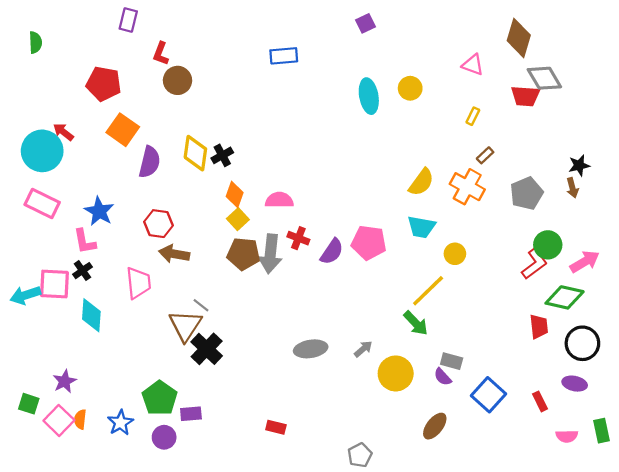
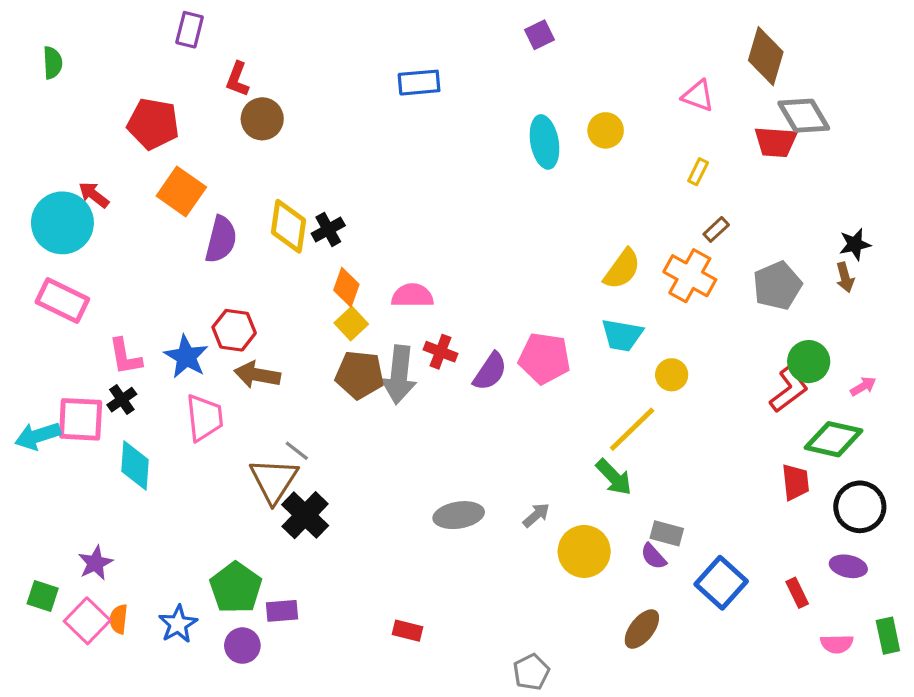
blue star: (99, 211) -> (186, 357), moved
pink arrow: (585, 262) -> (863, 386), size x0.6

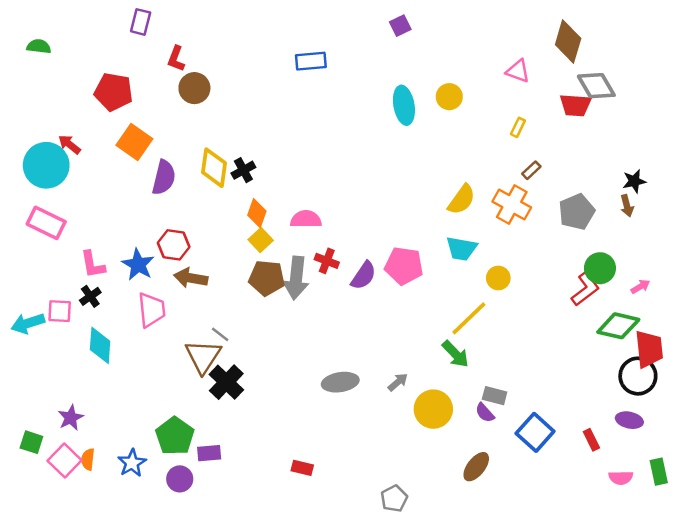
green semicircle: (53, 63) -> (39, 46), turned -80
pink square: (81, 419) -> (60, 311), size x0.7
red trapezoid: (795, 482) -> (649, 349), moved, size x1.4

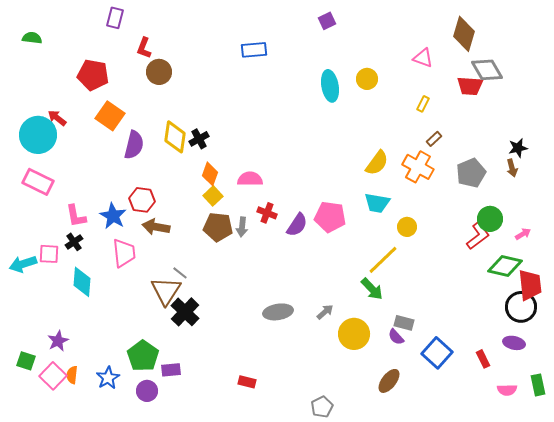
gray arrow: (296, 278) -> (242, 227), size x0.6

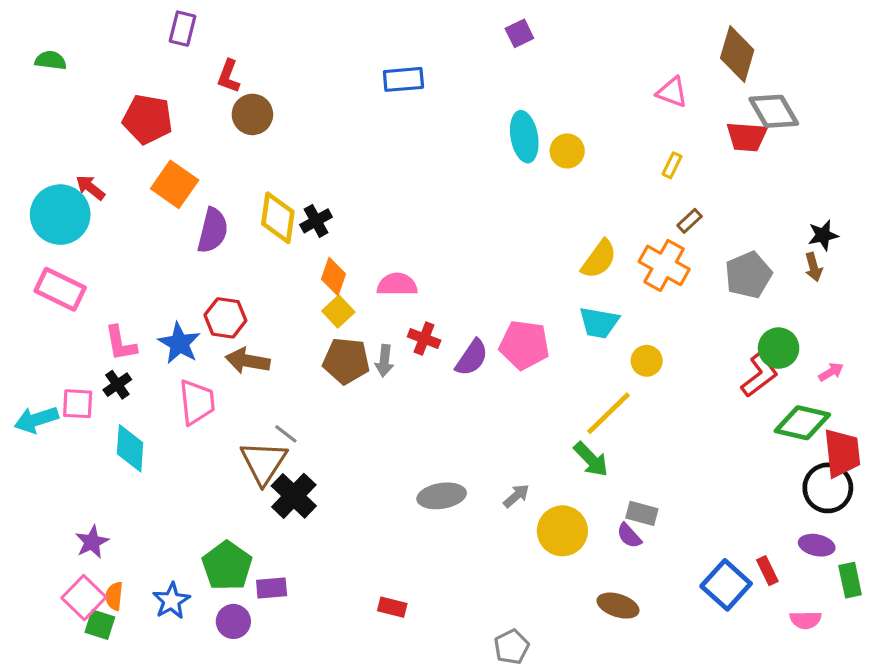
yellow circle: (367, 79) -> (567, 151), moved
blue square: (437, 353) -> (726, 585), moved
green square: (26, 361) -> (100, 625), moved
brown ellipse: (389, 381) -> (618, 606), turned 70
green rectangle: (538, 385) -> (850, 580), moved

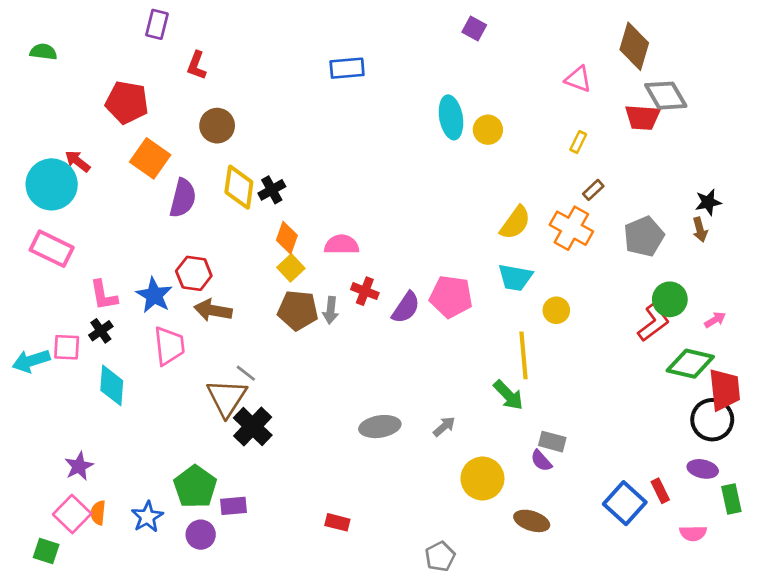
purple square: (519, 33) -> (474, 28), moved, turned -35
brown circle: (252, 114) -> (217, 126), moved
yellow line: (608, 413) -> (523, 355), turned -51
yellow circle: (562, 531) -> (482, 479), moved
green square: (100, 625) -> (46, 551), moved

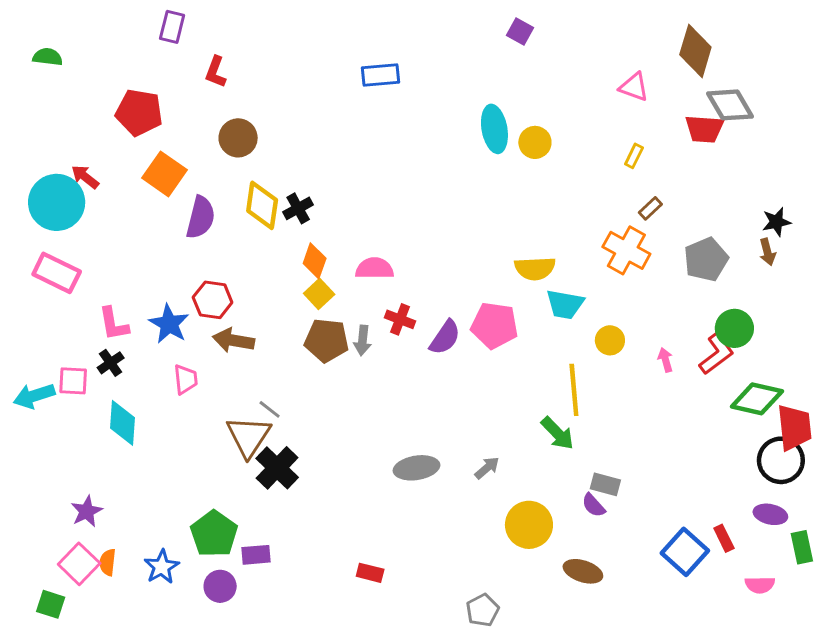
yellow semicircle: (515, 223) -> (535, 268), moved, turned 51
pink arrow: (715, 320) -> (665, 360), moved, turned -75
pink trapezoid: (169, 346) -> (186, 379), size x0.7

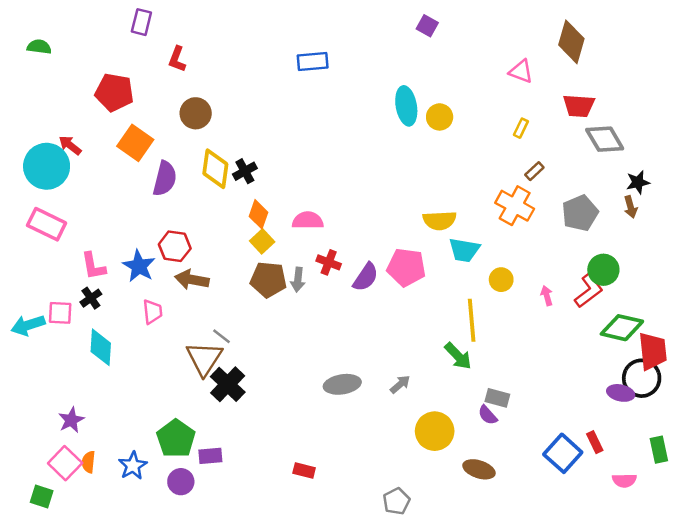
gray diamond: (730, 105) -> (605, 139), moved
purple ellipse: (770, 514) -> (621, 393), moved

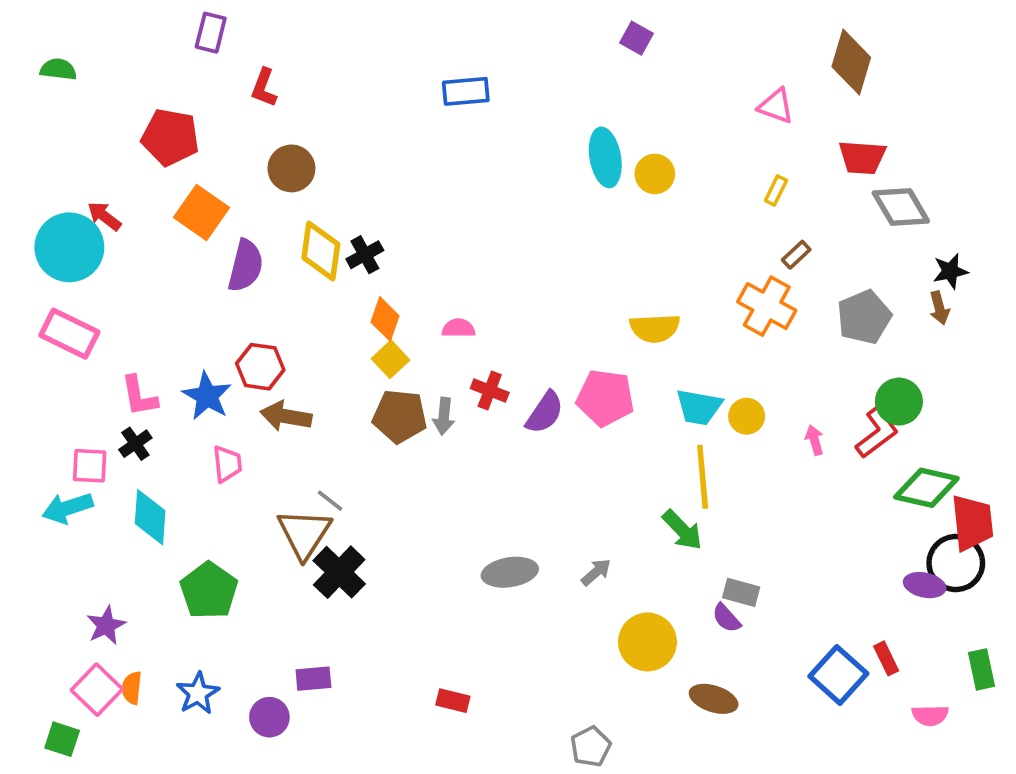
pink semicircle: (308, 220) -> (458, 328), size x0.7
cyan trapezoid: (464, 250) -> (699, 407), moved
cyan arrow: (28, 325) -> (68, 508), moved
green pentagon: (176, 439) -> (209, 591), moved

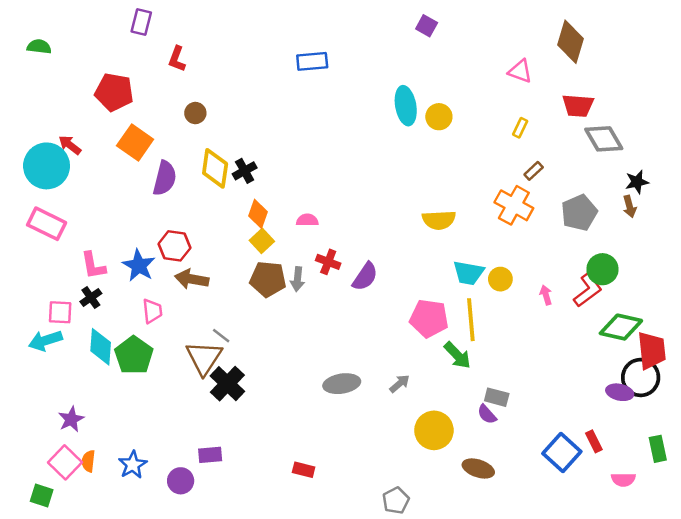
brown circle: (291, 168) -> (195, 113), size x0.7
pink pentagon: (605, 398) -> (429, 318), moved
green pentagon: (209, 591) -> (134, 355), moved

